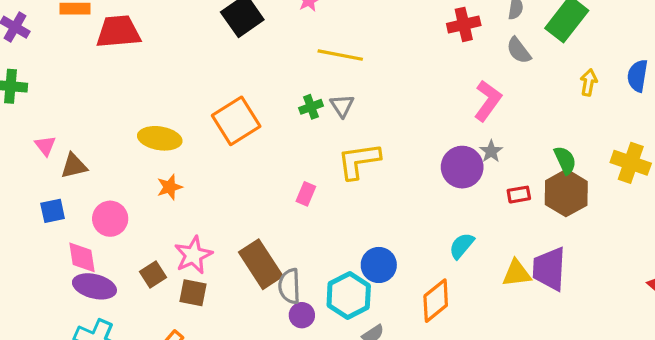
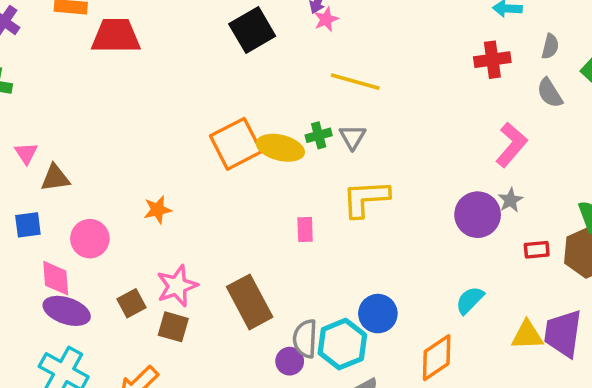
yellow ellipse: (160, 138) -> (280, 148), moved
pink rectangle: (306, 194) -> (305, 229), turned -30
gray semicircle: (289, 286) -> (305, 339), moved

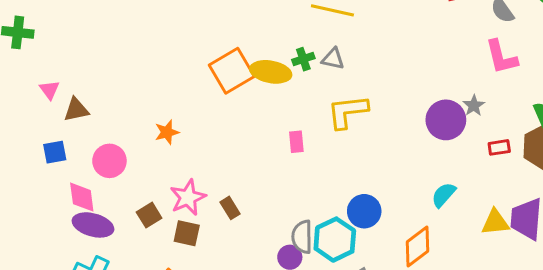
gray triangle: (353, 137) -> (333, 59), turned -45
pink L-shape: (511, 145) -> (501, 57), moved, turned 129
brown rectangle: (250, 302) -> (230, 208), moved, size x0.5

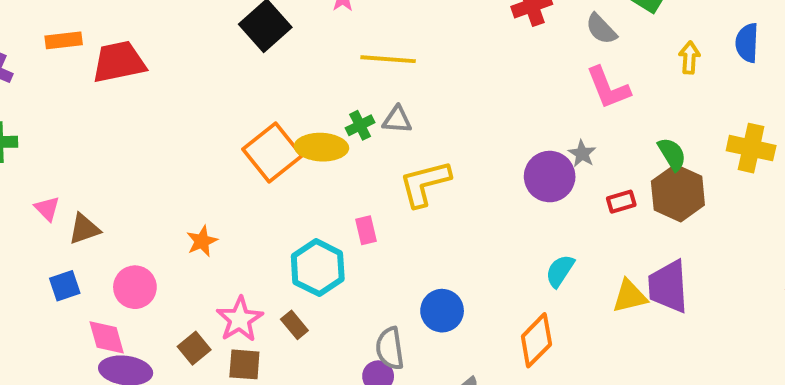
blue circle: (364, 211) -> (442, 311), moved
cyan hexagon: (335, 240) -> (318, 268), moved

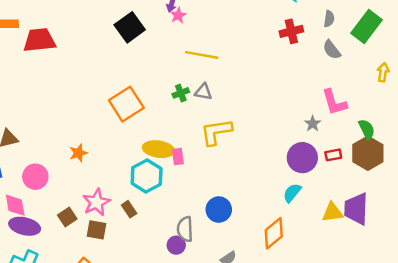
pink L-shape: (608, 88) -> (334, 102), moved
yellow ellipse: (321, 147) -> (158, 149), moved
purple circle: (550, 177) -> (302, 158), moved

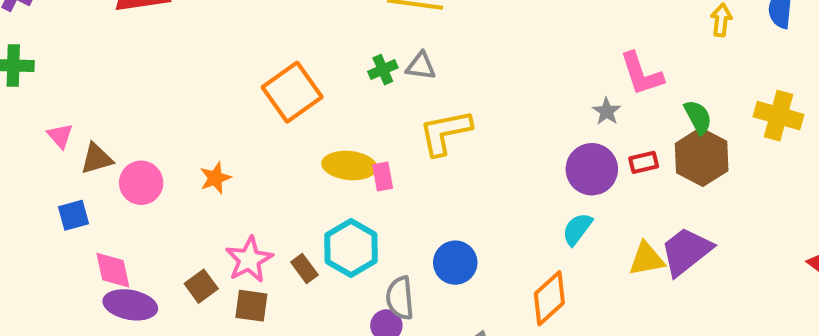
cyan hexagon: (147, 176) -> (351, 248), moved
pink circle: (35, 177) -> (141, 183), moved
purple trapezoid: (356, 209) -> (686, 251), turned 52

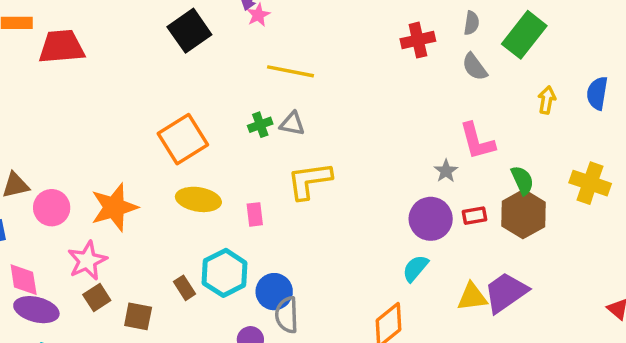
yellow ellipse: (349, 165) -> (198, 199), moved
orange star: (215, 178) -> (114, 207), size x1.8
pink star: (249, 260) -> (87, 261), moved
blue circle: (455, 263) -> (274, 292), moved
gray semicircle: (400, 298) -> (287, 315), moved

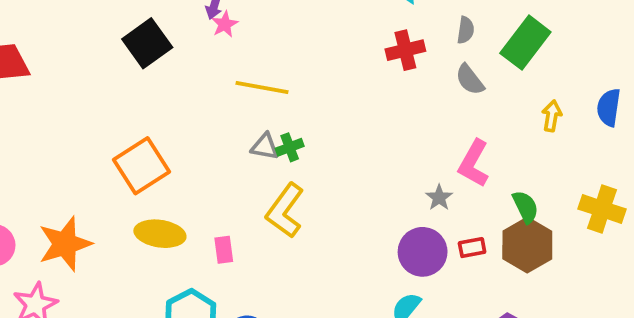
green cross: (260, 125) -> (290, 147), moved
pink L-shape: (477, 141) -> (474, 163), turned 45
yellow L-shape: (309, 181) -> (285, 211), turned -45

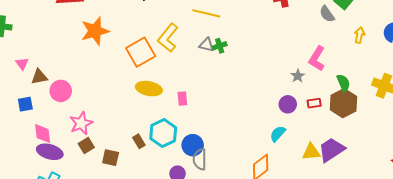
gray semicircle: (470, 80) -> (327, 14), moved
yellow L-shape: (285, 211) -> (168, 38), moved
orange star: (65, 244) -> (95, 31), moved
purple circle: (423, 252) -> (288, 104), size x0.7

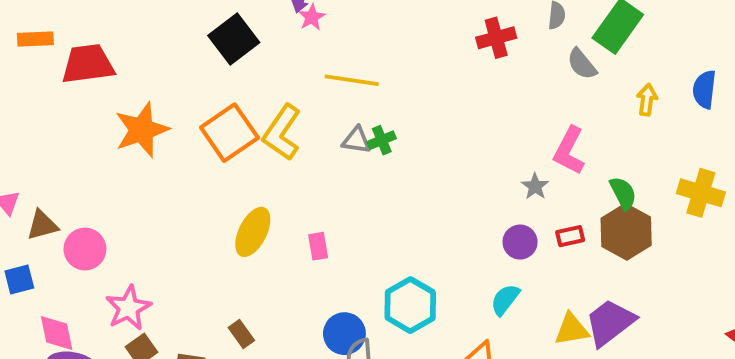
orange square: (141, 52) -> (229, 133), moved
yellow ellipse: (149, 89) -> (253, 232), turned -70
cyan hexagon: (163, 133) -> (410, 305), moved

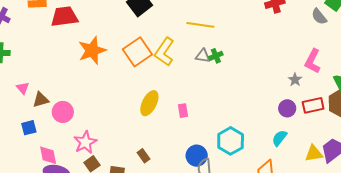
red rectangle: (570, 236) -> (313, 105), size x1.5

